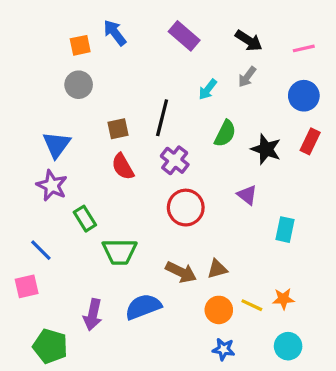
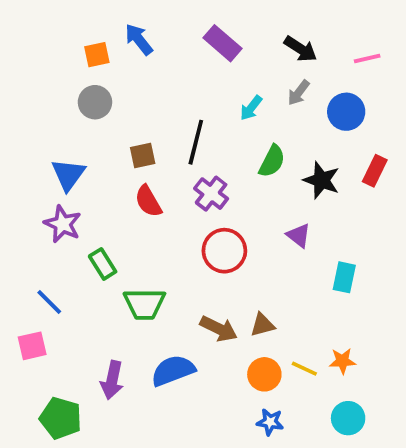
blue circle: (304, 96) -> (346, 112), moved

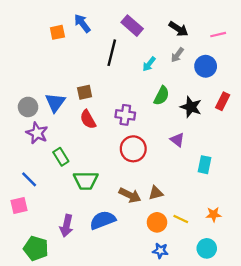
gray circle: (95, 102) -> (28, 107), moved
black line: (196, 142) -> (112, 53), moved
blue triangle: (68, 175) -> (55, 102), moved
purple cross: (211, 194) -> (125, 115), turned -30
orange star: (342, 361) -> (214, 214), moved

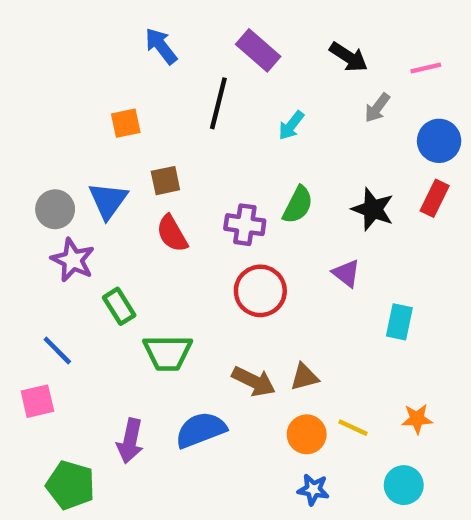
orange square: (57, 32) -> (126, 123), moved
gray arrow: (177, 55) -> (377, 108), moved
blue circle: (206, 66) -> (439, 141), moved
green semicircle: (161, 96) -> (298, 205), moved

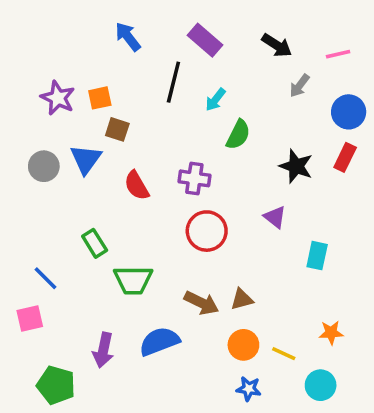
cyan arrow: (291, 125) -> (215, 100), moved
brown square: (165, 181) -> (117, 129), moved, turned 30
green semicircle: (298, 205) -> (238, 135), moved
purple star: (73, 260) -> (58, 98), moved
yellow line: (353, 428) -> (284, 354), moved

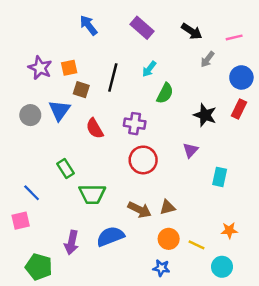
black line: (173, 82) -> (113, 77), moved
purple triangle: (275, 217) -> (190, 150), turned 35
blue star: (249, 389) -> (161, 268), moved

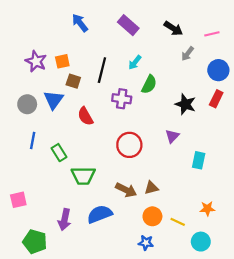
purple cross: (135, 124) -> (122, 99), moved
blue line: (32, 193) -> (33, 140), moved, turned 56

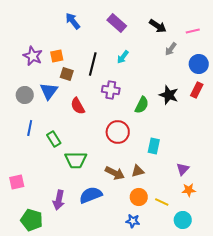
green semicircle: (149, 84) -> (142, 105), moved
purple triangle: (172, 136) -> (183, 169), moved
cyan rectangle: (199, 160) -> (154, 146), moved

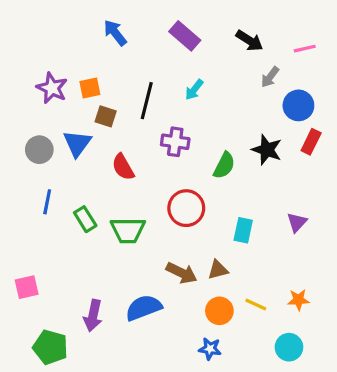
blue circle: (199, 64) -> (298, 105), moved
green trapezoid: (76, 160) -> (128, 230), moved
purple triangle: (183, 169) -> (297, 222), moved
yellow line: (162, 202) -> (256, 305), moved

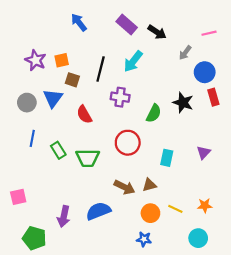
black arrow: (249, 41) -> (157, 32), moved
cyan arrow: (194, 90) -> (133, 61), size x1.5
red rectangle: (311, 142) -> (213, 97), turned -42

